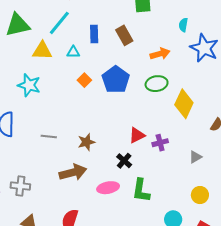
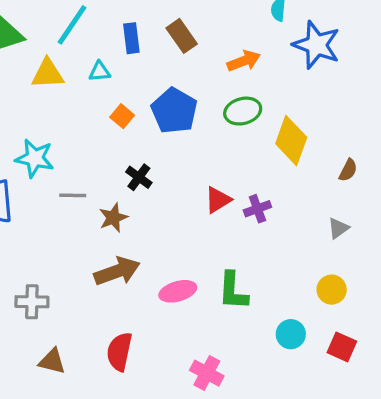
cyan star: (29, 85) -> (35, 158), moved
gray line: (49, 137) -> (73, 195), moved
brown star: (86, 142) -> (113, 218), moved
gray triangle: (195, 157) -> (338, 228), moved
black cross: (124, 161) -> (139, 177), moved

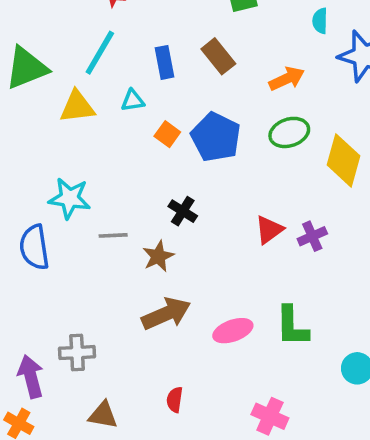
orange square: (122, 116) -> (167, 134), moved
red semicircle: (119, 352) -> (175, 400), size x0.6

